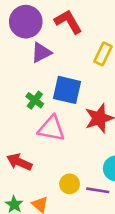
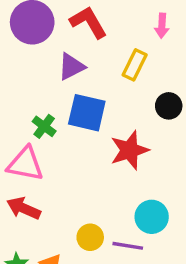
purple triangle: (41, 53) -> (71, 67), moved
pink triangle: (52, 129) -> (25, 164), moved

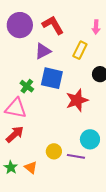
red arrow: (24, 208) -> (15, 134), turned 114

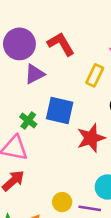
purple triangle: (43, 51) -> (35, 74), moved

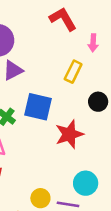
red L-shape: (61, 44) -> (63, 19), moved

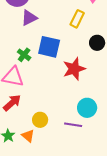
yellow circle: (40, 198) -> (40, 120), moved

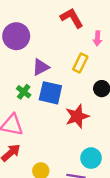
purple triangle: (29, 18) -> (41, 67), moved
green cross: (24, 55) -> (24, 92), moved

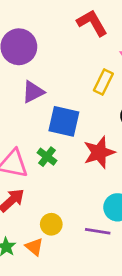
purple triangle: (41, 67) -> (33, 92), moved
green cross: (24, 92) -> (47, 157), moved

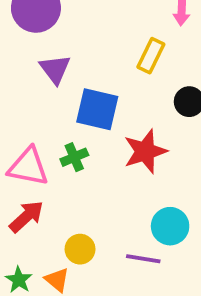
purple triangle: (33, 92) -> (55, 69), turned -40
green cross: (47, 157) -> (74, 157), turned 30

